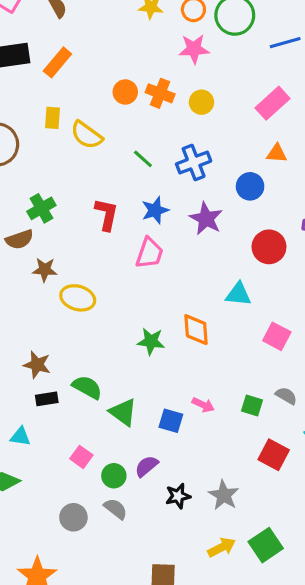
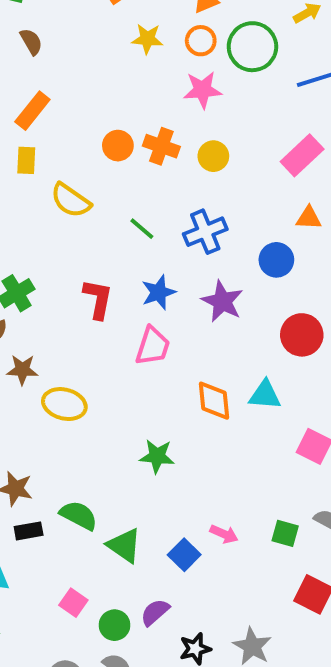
yellow rectangle: (53, 118) -> (26, 160), moved
orange diamond: (196, 330) -> (214, 401), moved
blue square: (171, 421) -> (184, 555), turned 30

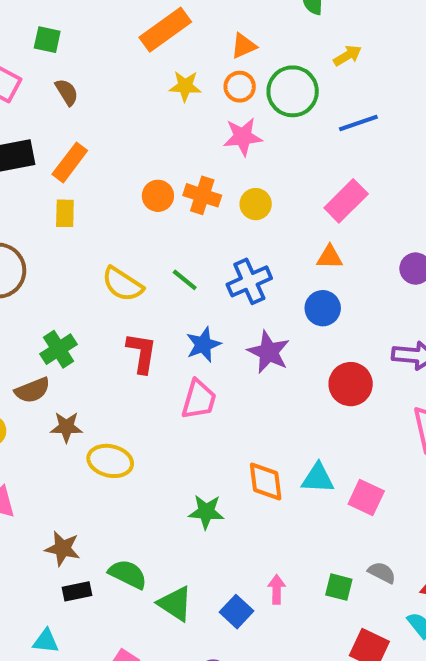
yellow semicircle: (71, 200) -> (123, 284), moved
orange triangle: (309, 218) -> (330, 257), moved
cyan triangle: (265, 395) -> (318, 478), moved
orange diamond: (214, 401) -> (266, 481), moved
pink arrow: (224, 534) -> (277, 589), turned -112

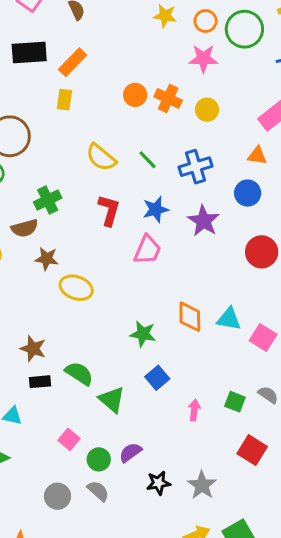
pink arrow: (277, 589) -> (194, 410), moved
blue square: (236, 612) -> (157, 378), moved

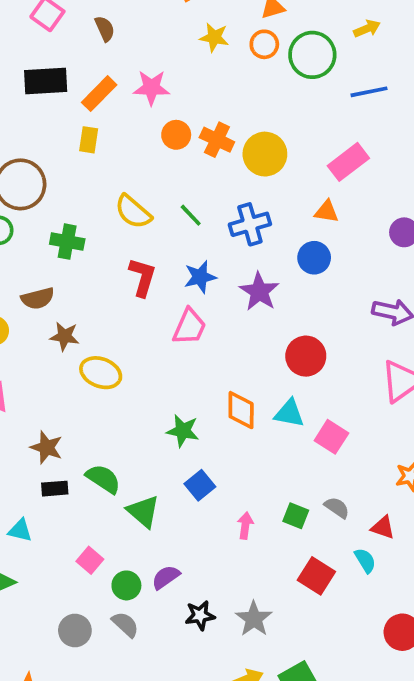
pink star: (203, 59) -> (151, 88), moved
yellow circle: (207, 110) -> (265, 154), size x1.5
green cross: (48, 200) -> (67, 242), moved, turned 36
red circle: (262, 252) -> (306, 356), moved

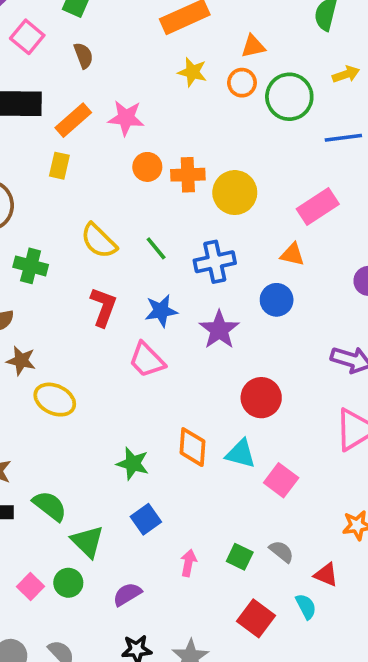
orange cross: (217, 140) -> (188, 175), turned -32
pink trapezoid: (189, 327) -> (147, 360), turned 108
purple semicircle: (166, 577) -> (127, 594), moved
green circle: (126, 585) -> (68, 583), moved

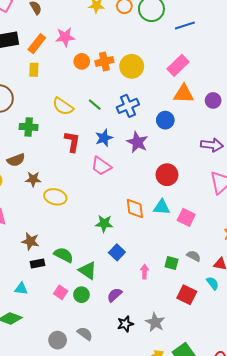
orange triangle: (292, 255) -> (184, 94), moved, size x1.5
pink square: (30, 586) -> (61, 292), moved

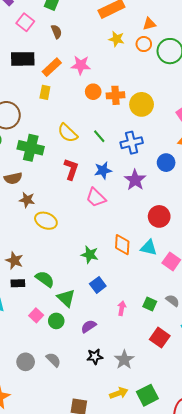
green cross: (29, 127) -> (31, 148), size x1.4

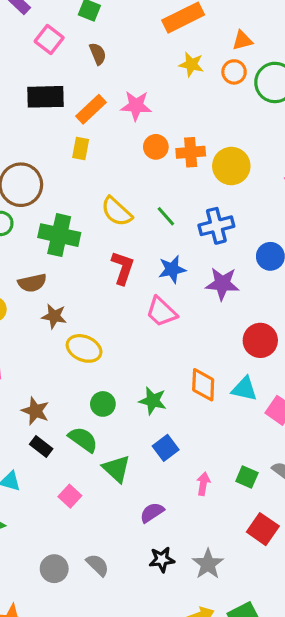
purple star: (135, 180) -> (222, 284), turned -30
black rectangle: (18, 283) -> (41, 446), turned 40
green circle: (56, 321) -> (103, 404), moved

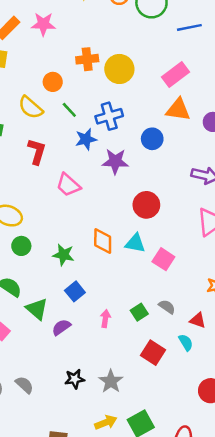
orange circle: (156, 147) -> (53, 82), moved
blue star: (172, 269) -> (86, 139), moved
green circle: (103, 404) -> (21, 246), moved
green square: (247, 477) -> (139, 312), turned 35
purple semicircle: (152, 513) -> (61, 327), moved

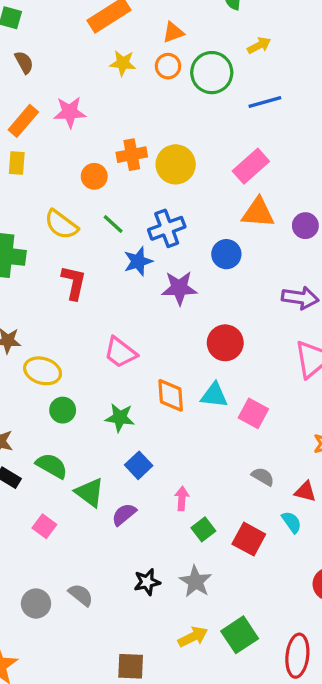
orange circle: (53, 82) -> (94, 176), moved
pink trapezoid: (68, 185) -> (120, 352), moved
green square: (139, 312) -> (203, 529), moved

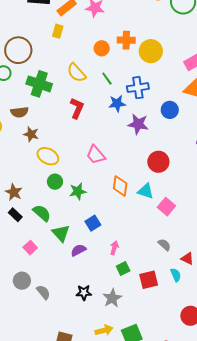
green star: (120, 418) -> (78, 191), moved, turned -30
red square: (249, 539) -> (149, 280), turned 36
gray circle: (36, 604) -> (22, 281), moved

